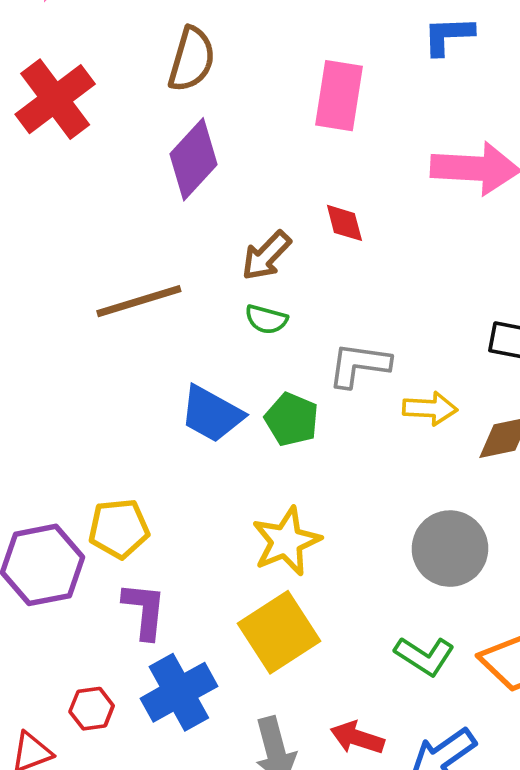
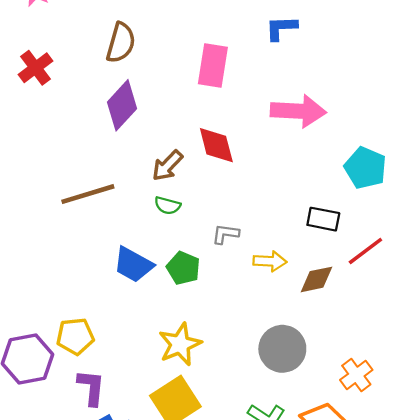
red cross: (55, 99) -> (35, 68), size x0.7
red diamond: (344, 223) -> (216, 145), size x1.5
gray L-shape: (359, 365) -> (225, 234), size x0.7

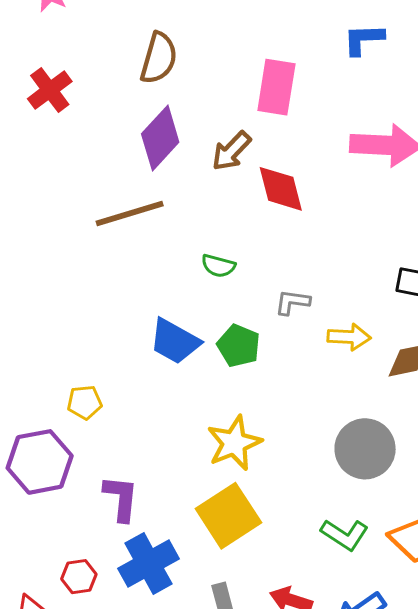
brown arrow: (167, 166) -> (231, 151), moved
brown line: (88, 194) -> (130, 214), moved
yellow pentagon: (75, 336) -> (85, 402), moved, size x0.7

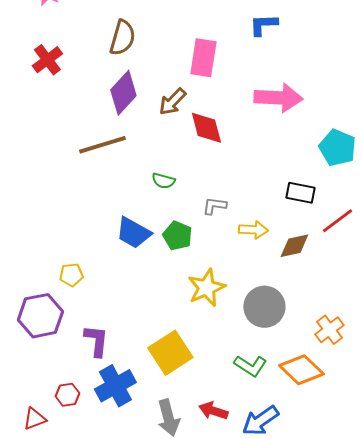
yellow star: (234, 443) -> (206, 288), moved

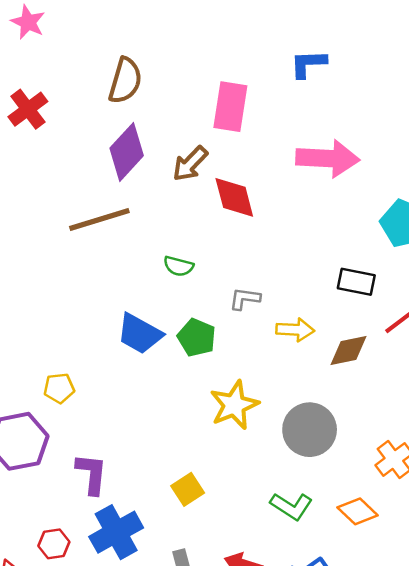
yellow square: (170, 353) -> (188, 489), size x0.6
orange diamond: (301, 370) -> (358, 511), size x0.7

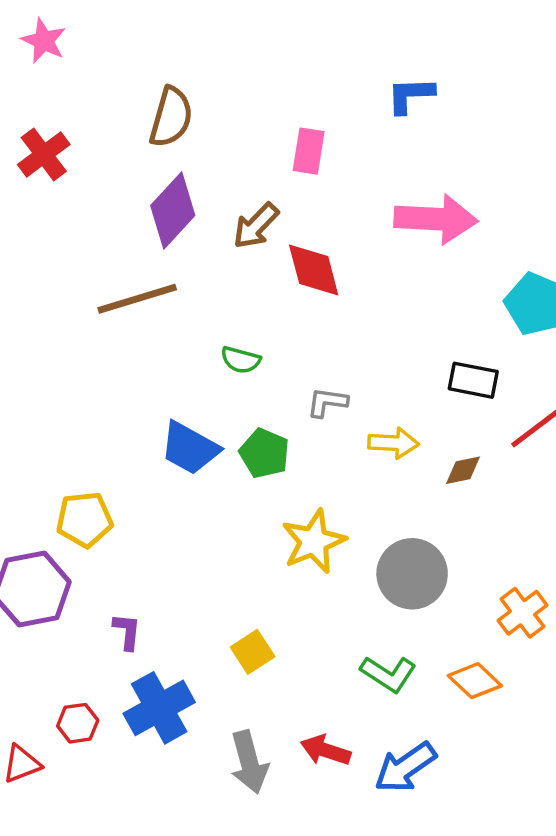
pink rectangle: (230, 107) -> (309, 151), size x0.7
brown diamond: (348, 351) -> (463, 470), size x0.7
yellow pentagon: (59, 388) -> (84, 519), size x1.4
purple L-shape: (92, 474) -> (127, 631), size x0.7

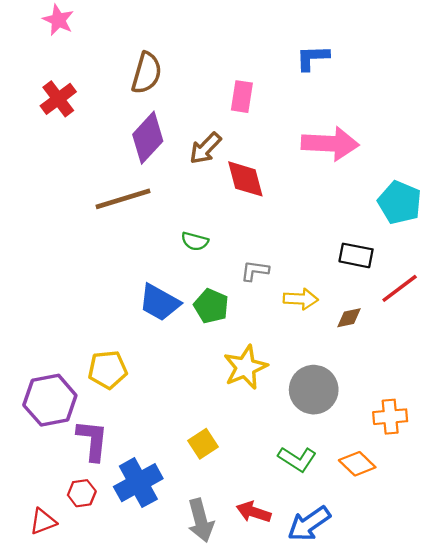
yellow pentagon: (84, 519) -> (108, 370), moved
orange cross: (522, 613) -> (390, 417), turned 32
purple L-shape: (127, 631) -> (92, 440), moved, size x1.6

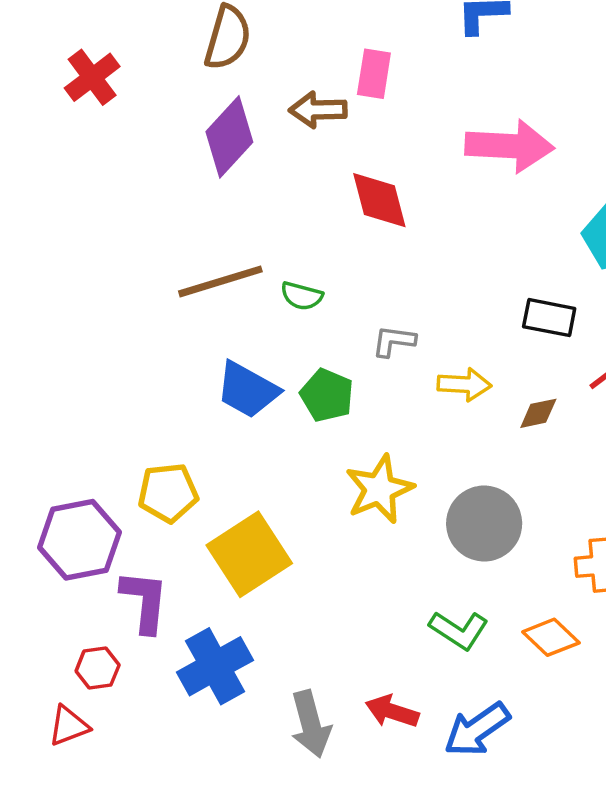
brown arrow: (205, 148) -> (318, 110), moved, turned 45
brown line: (123, 199) -> (220, 281), moved
yellow square: (203, 444) -> (249, 554), moved, size x1.8
red hexagon: (82, 493) -> (98, 668), moved

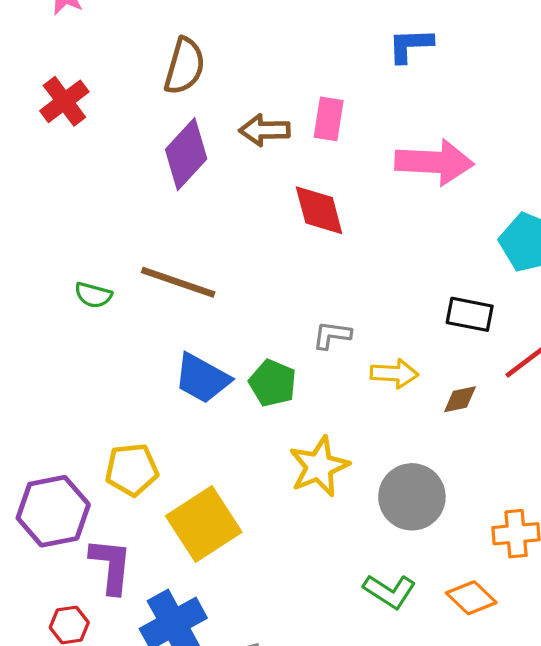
pink rectangle: (374, 74) -> (329, 119), moved
brown line: (220, 281) -> (178, 282), turned 36
green semicircle: (302, 296) -> (93, 295), moved

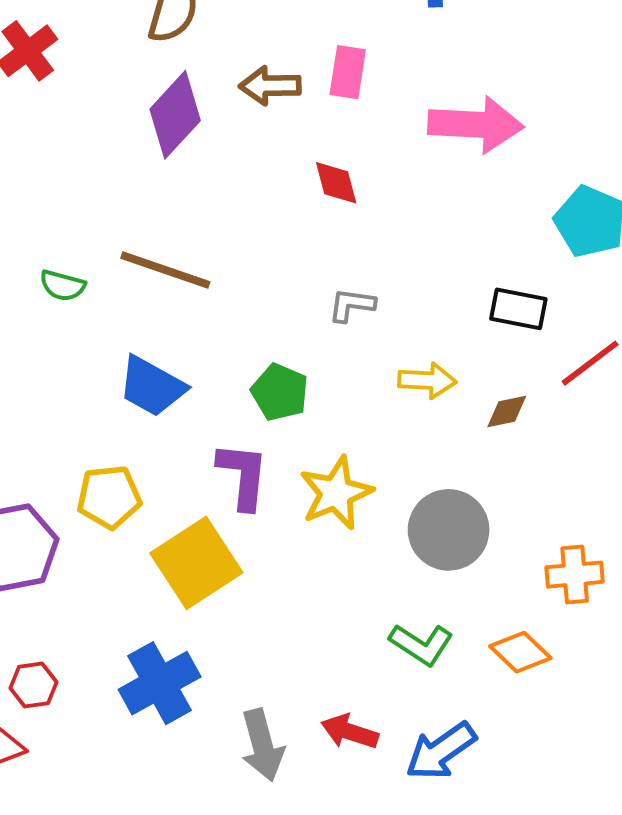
red diamond: (319, 210) -> (336, 183), size x0.7
gray L-shape: (332, 335) -> (352, 305), moved
blue trapezoid: (202, 378) -> (152, 386), moved
purple L-shape: (111, 566) -> (243, 476), moved

